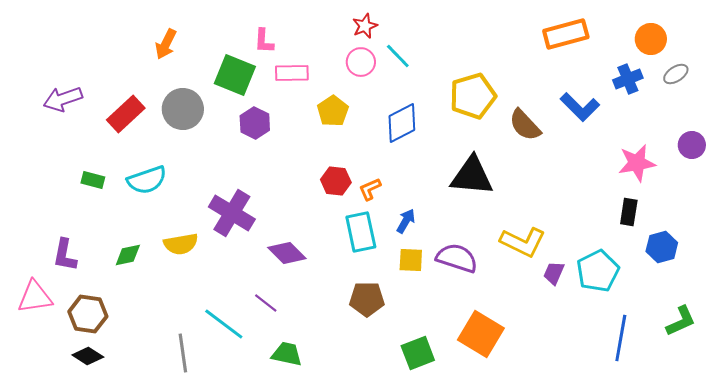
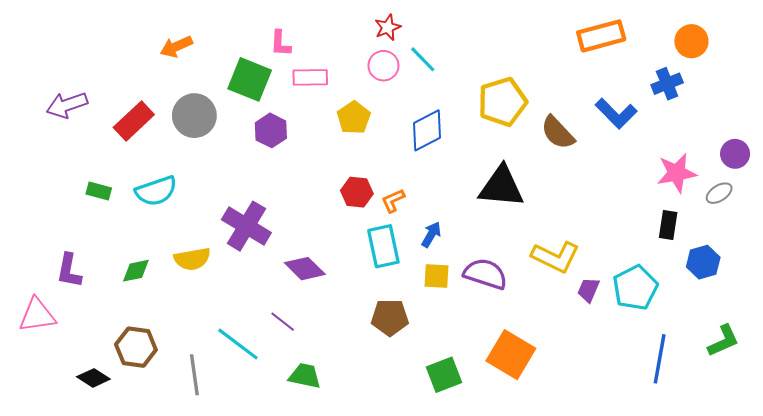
orange arrow: (166, 44) -> (176, 47), turned 40
gray ellipse: (676, 74) -> (719, 193), moved
brown hexagon: (88, 314) -> (136, 347), moved

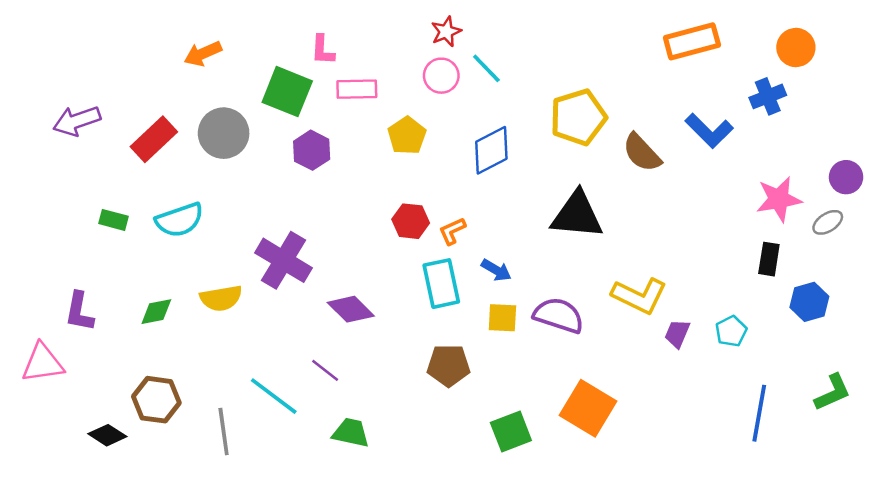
blue arrow: (431, 235) -> (496, 270), turned 90
cyan pentagon: (635, 288) -> (731, 331), size x0.6

